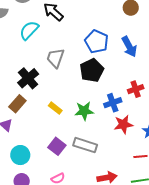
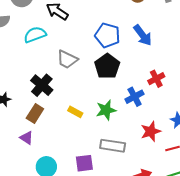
cyan semicircle: (29, 30) -> (35, 35), turned 35
gray trapezoid: (55, 58) -> (67, 59), turned -75
red star: (123, 124) -> (151, 131), moved
purple square: (57, 146) -> (84, 163), moved, turned -36

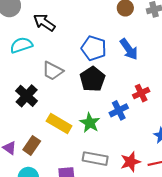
green star: (106, 110) -> (90, 123), turned -30
yellow rectangle: (75, 112) -> (59, 124), size x1.6
brown rectangle: (35, 114) -> (32, 145), moved
red star: (151, 131) -> (130, 162), moved

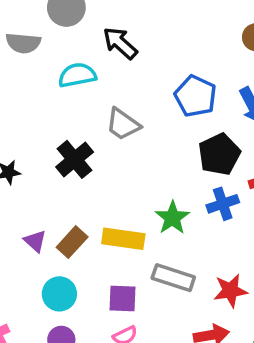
black pentagon: (92, 79) -> (219, 154), moved
yellow rectangle: (59, 124) -> (123, 239), moved, turned -30

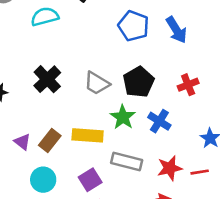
gray trapezoid: (123, 124) -> (97, 83), moved
black pentagon: (219, 154) -> (139, 82), moved
blue cross: (223, 204) -> (159, 121), moved, turned -35
purple square: (122, 299) -> (90, 180), turned -30

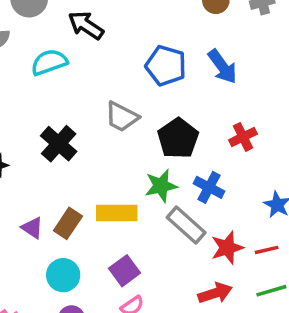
gray trapezoid: (97, 83) -> (122, 117), moved
green star: (123, 117) -> (161, 186), turned 30
gray rectangle: (127, 162) -> (186, 225), moved, turned 32

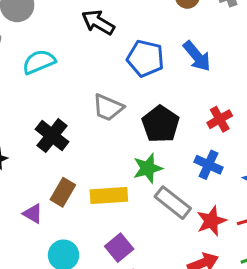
black arrow: (86, 25) -> (98, 22), moved
blue cross: (209, 187) -> (209, 165), moved
brown rectangle: (68, 223) -> (63, 192), moved

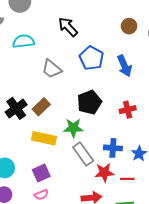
gray trapezoid: (108, 108) -> (52, 69), moved
black cross: (52, 136) -> (16, 108), moved
blue cross: (209, 165) -> (113, 148), moved, turned -36
brown rectangle: (63, 192) -> (41, 107), moved

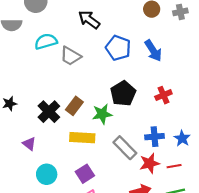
gray trapezoid: (52, 69) -> (70, 56), moved
green star: (73, 128) -> (102, 114), moved

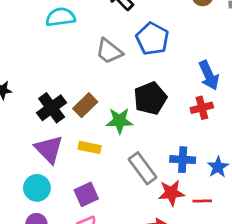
blue arrow: (153, 51) -> (209, 75), moved
gray trapezoid: (70, 56) -> (109, 51), moved
yellow rectangle: (82, 138) -> (90, 147), size x0.7
purple triangle: (29, 144) -> (49, 149), moved, size x1.6

